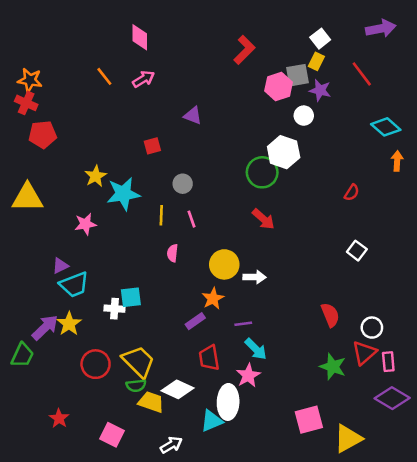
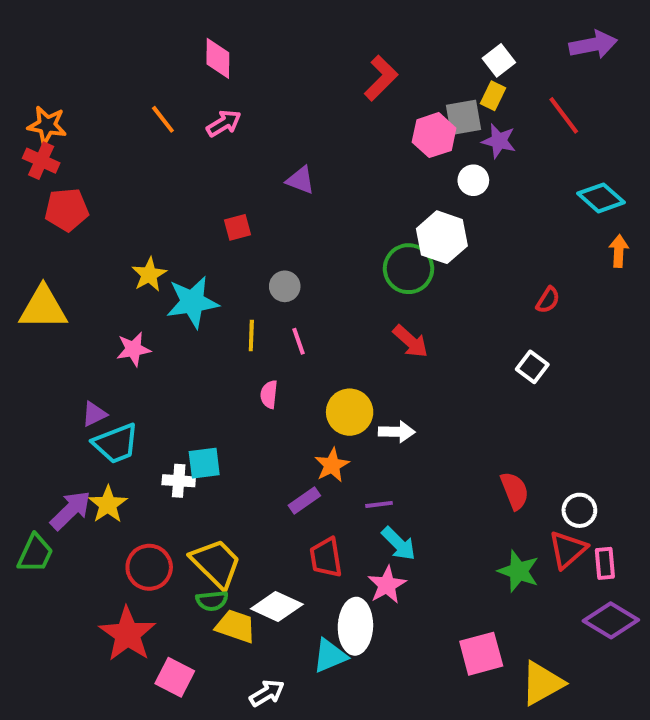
white square: (357, 251) -> (532, 367), moved
red star: (59, 418) -> (128, 634), moved, size x1.8

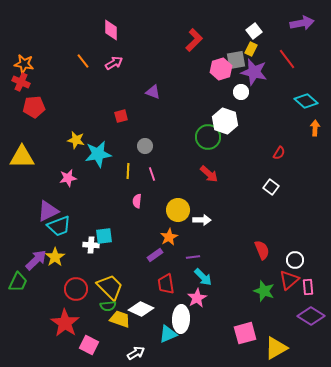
purple star: (499, 141) -> (254, 72), size x1.5
yellow star: (149, 275) -> (76, 140), turned -30
purple triangle: (94, 414) -> (48, 211), size x1.6

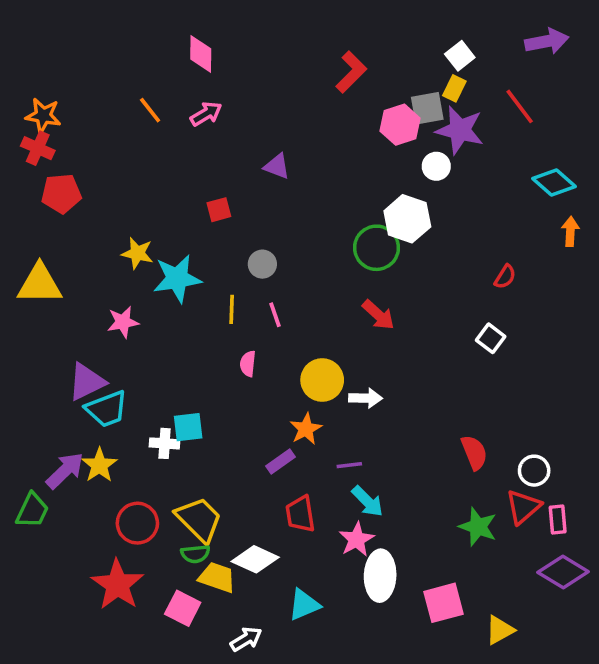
white ellipse: (181, 319) -> (380, 576), moved
pink square: (89, 345) -> (183, 608), moved
yellow triangle: (276, 348) -> (500, 630), size x0.7

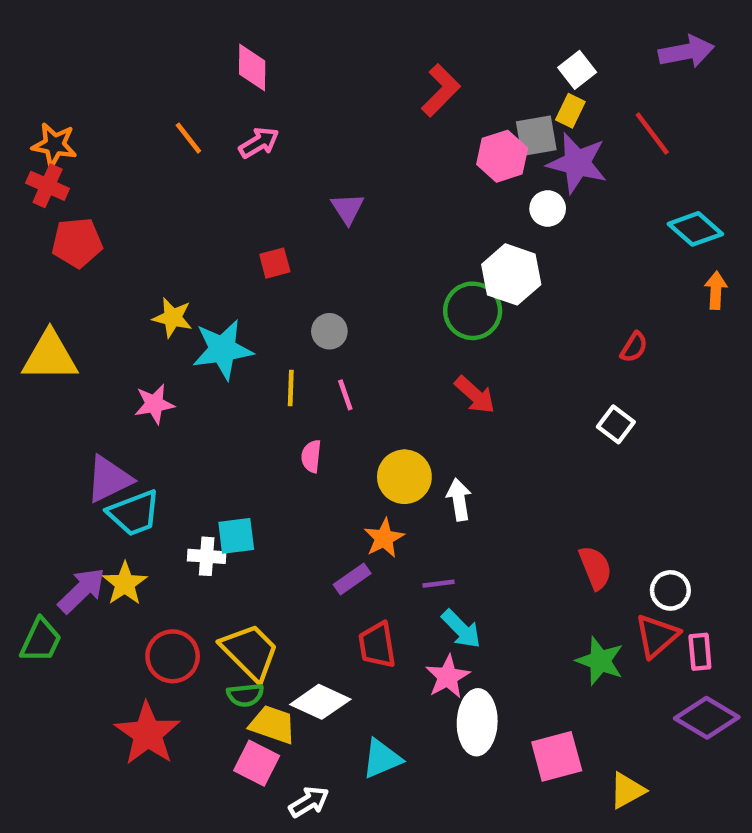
purple triangle: (277, 166) -> (348, 209), turned 36
white arrow: (366, 398) -> (459, 499), turned -100
pink square: (183, 608) -> (257, 763), moved

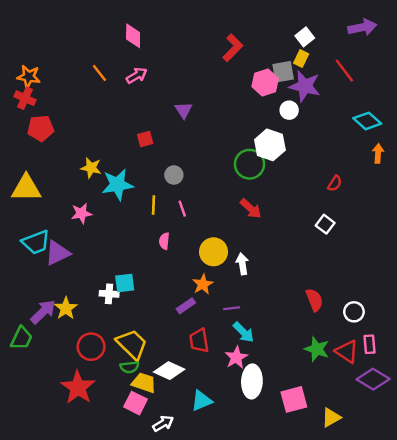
cyan trapezoid: (134, 513) -> (36, 242), moved
red triangle: (657, 636) -> (347, 351), moved, turned -45

